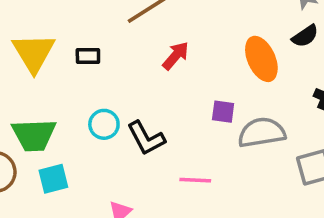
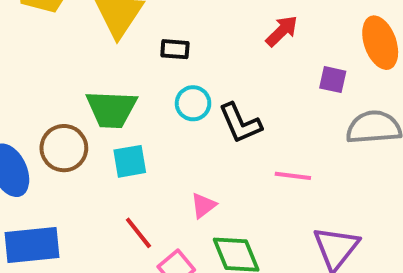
black rectangle: (88, 56) -> (175, 49), moved
purple square: (223, 112) -> (333, 80), moved

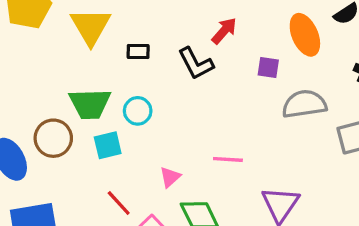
cyan circle: (193, 103) -> (138, 111), moved
black L-shape: (240, 123) -> (196, 64), moved
pink line: (293, 176) -> (228, 159), moved

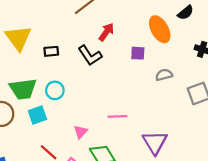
gray semicircle: (304, 104) -> (164, 75), size x0.6

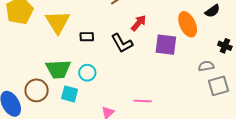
purple square: (138, 53) -> (166, 45), size x1.6
gray semicircle: (164, 75) -> (206, 66), moved
cyan square: (37, 115) -> (70, 94), turned 30

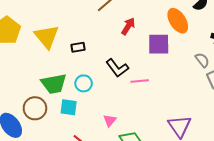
black L-shape: (122, 43) -> (117, 68), moved
gray semicircle: (206, 66) -> (202, 60), turned 70
pink line: (143, 101) -> (140, 81), moved

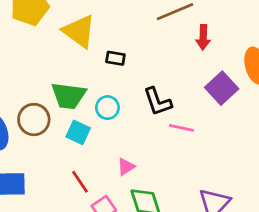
red arrow: (128, 26) -> (203, 37), moved, turned 132
yellow triangle: (47, 37) -> (79, 31), turned -32
purple square: (159, 44) -> (222, 88), turned 30

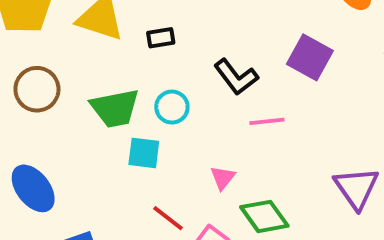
purple square: (222, 88) -> (310, 57), moved
brown circle: (34, 120) -> (37, 89), moved
pink line: (181, 128) -> (267, 121), moved

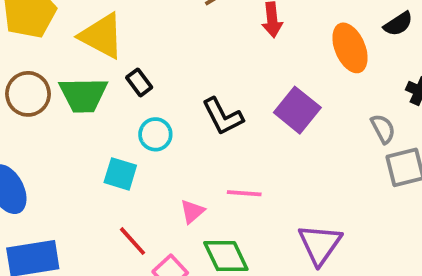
black rectangle: (161, 38) -> (139, 82), moved, turned 52
green trapezoid: (115, 108) -> (83, 95), moved
pink line: (267, 121) -> (244, 193), moved

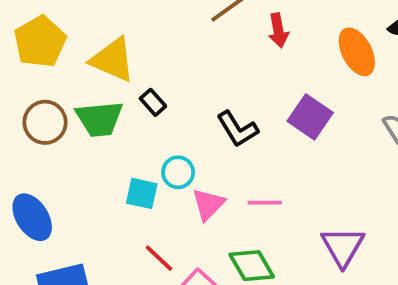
cyan circle: (155, 134) -> (178, 172), moved
pink triangle: (192, 211) -> (208, 204), moved, size x1.4

